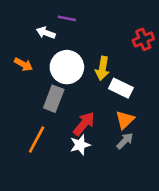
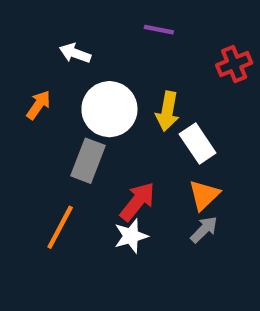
purple line: (67, 18) -> (159, 30), moved
orange arrow: (23, 64) -> (39, 105), turned -84
white rectangle: (121, 88) -> (198, 144), turned 30

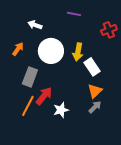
gray rectangle: (88, 161) -> (30, 77), moved
red arrow: (137, 202) -> (44, 96), moved

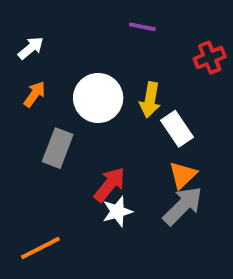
white arrow: (35, 25) -> (31, 48), moved, turned 120
red arrow: (44, 96) -> (110, 185), moved
orange line: (28, 106) -> (40, 248), moved, turned 35
gray arrow: (95, 107) -> (183, 206), size x1.6

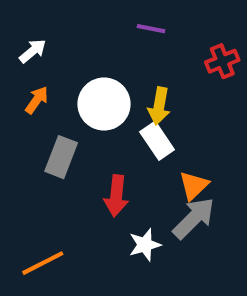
white rectangle: (177, 129) -> (157, 141), moved
red arrow: (110, 185) -> (116, 196), turned 147
white star: (117, 212) -> (145, 245), moved

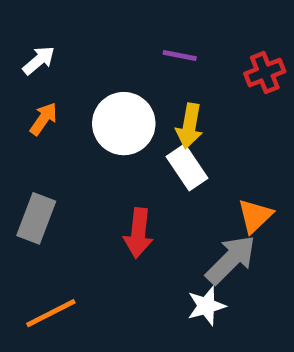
purple line: (151, 29) -> (180, 56), moved
gray rectangle: (61, 157) -> (36, 218), moved
orange triangle: (194, 186) -> (255, 216), moved
white star: (145, 245) -> (206, 306), moved

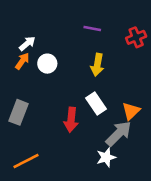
white arrow: (39, 60) -> (27, 44), moved
white circle: (124, 124) -> (47, 64), moved, size x0.6
white rectangle: (187, 167) -> (96, 104), moved

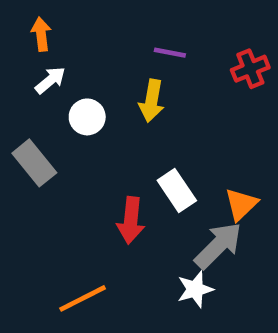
orange arrow: (22, 61) -> (41, 34), moved, turned -42
yellow arrow: (97, 65) -> (152, 101), moved
gray rectangle: (19, 112) -> (34, 163), moved, turned -60
orange line: (26, 161) -> (83, 298), moved

